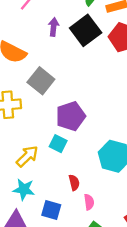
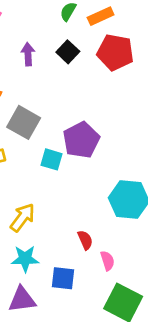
black square: (86, 30) -> (68, 52), size x0.6
purple pentagon: (71, 116) -> (81, 140), moved
cyan square: (58, 144) -> (51, 159), moved

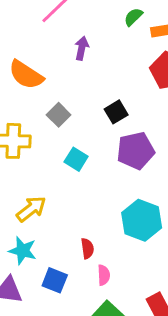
black square: (68, 52) -> (116, 112), moved
gray square: (24, 122) -> (59, 115), size x0.7
purple pentagon: (81, 140) -> (136, 151), moved

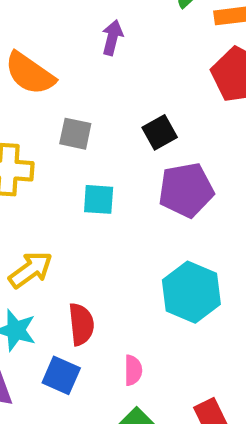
gray square: (59, 115) -> (75, 134), turned -35
cyan square: (76, 159) -> (99, 199), turned -30
red semicircle: (87, 248) -> (81, 324), moved, size x1.4

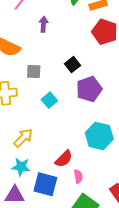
cyan square: (99, 199) -> (49, 100), turned -35
red semicircle: (81, 324) -> (64, 159), moved, turned 60
blue square: (61, 375) -> (45, 184), size x1.4

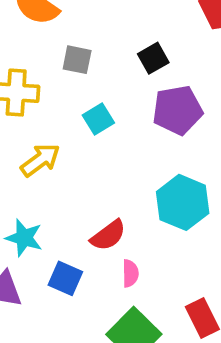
yellow arrow: (23, 138) -> (40, 160), moved
blue square: (45, 184) -> (65, 278), size x0.7

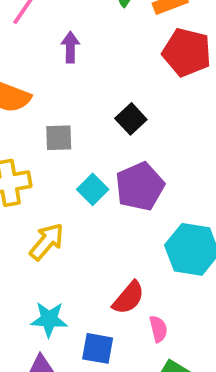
purple pentagon: (177, 110) -> (140, 186), moved

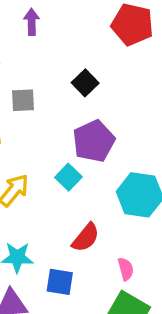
cyan square: (93, 189) -> (68, 177), moved
pink semicircle: (158, 329) -> (126, 269), moved

